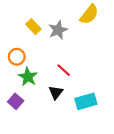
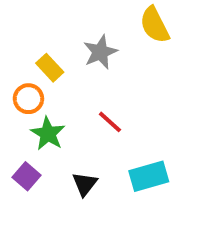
yellow semicircle: (89, 14) -> (155, 25), turned 115
yellow rectangle: (33, 27) -> (50, 68), moved
black triangle: (56, 92) -> (85, 184), moved

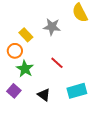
gray star: (100, 52) -> (52, 27), turned 30
black triangle: (85, 184) -> (44, 95), turned -32

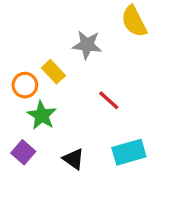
yellow rectangle: (26, 35) -> (53, 72), moved
red line: (57, 63) -> (109, 100), moved

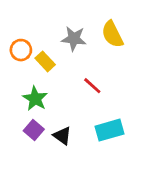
yellow semicircle: (134, 21) -> (112, 34), moved
orange circle: (25, 85) -> (21, 50), moved
purple square: (23, 152) -> (34, 130), moved

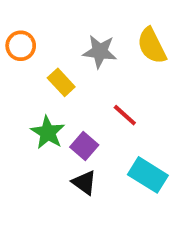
orange circle: (21, 50) -> (21, 46), moved
purple square: (34, 130) -> (84, 146), moved
cyan rectangle: (109, 130) -> (148, 175), turned 48

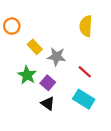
yellow semicircle: (152, 46) -> (86, 26), turned 30
gray star: (100, 52) -> (56, 57), moved
red line: (125, 115) -> (85, 72), moved

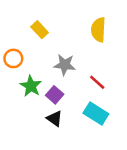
orange circle: (12, 26) -> (13, 58), moved
yellow rectangle: (35, 47) -> (40, 30), moved

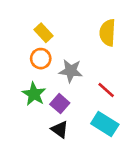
orange circle: (13, 58) -> (41, 59), moved

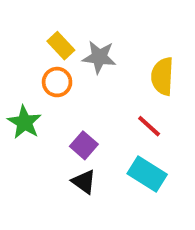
yellow semicircle: (108, 33) -> (162, 76), moved
gray star: (71, 71) -> (99, 57), moved
green star: (34, 94) -> (24, 122), moved

